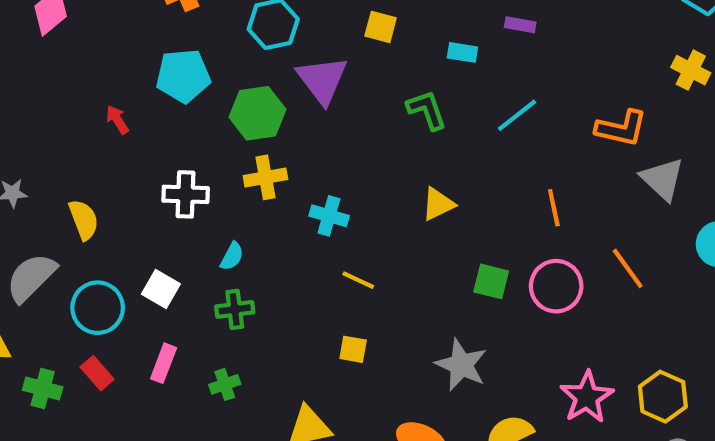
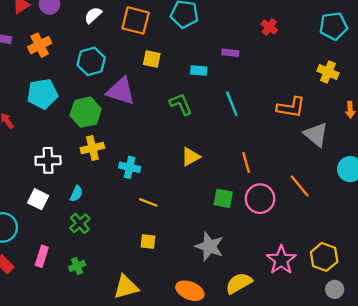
purple triangle: (322, 80) -> (121, 91), turned -32
cyan line: (517, 115) -> (232, 104), turned -70
orange line: (554, 208) -> (246, 162), moved
white square: (161, 289) -> (38, 199), moved
green cross: (235, 309) -> (80, 223), turned -30

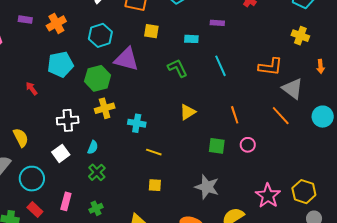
orange line: (300, 186) -> (281, 116), moved
white square: (38, 199) -> (61, 153), turned 30
pink circle: (260, 199) -> (248, 145), size x0.6

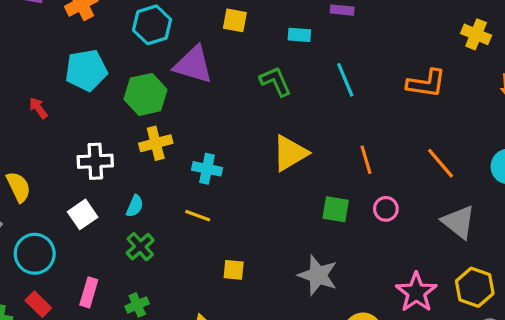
gray triangle: (293, 89) -> (459, 222), moved
yellow triangle: (188, 112) -> (290, 153), size x1.4
yellow line: (154, 152) -> (198, 216), moved

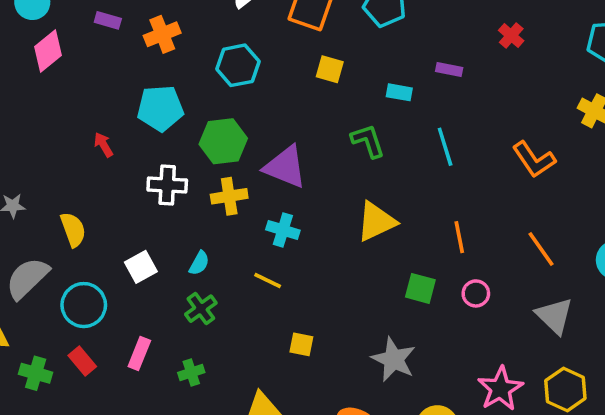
purple triangle: (193, 65) -> (285, 167), moved
orange L-shape: (426, 83) -> (534, 160), turned 42
white cross: (95, 161) -> (167, 185), moved

